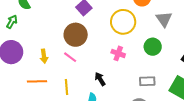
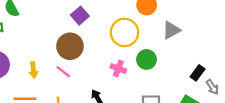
gray triangle: (164, 19) -> (171, 30), turned 36
green circle: (153, 47) -> (147, 59), moved

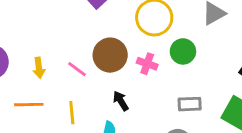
brown circle: (70, 46) -> (110, 55), moved

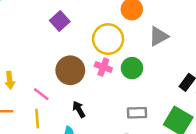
pink cross: (147, 64) -> (103, 67), moved
pink line: (77, 69) -> (41, 94), moved

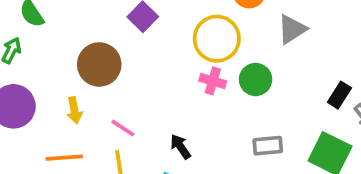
brown circle: (70, 70) -> (99, 64), moved

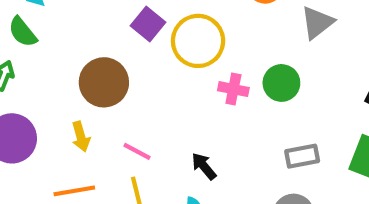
yellow circle: (217, 39) -> (198, 41), moved

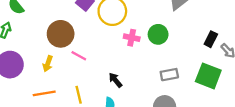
yellow arrow: (81, 137) -> (48, 64), turned 35
pink line: (137, 151) -> (79, 56), moved

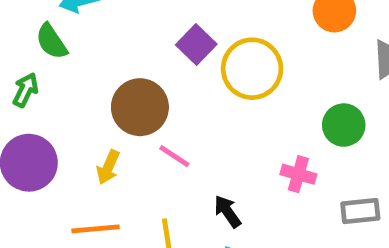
pink cross: (132, 38) -> (298, 174), moved
black arrow: (115, 80) -> (227, 211), moved

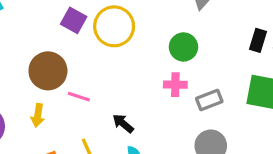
pink cross: (298, 174) -> (175, 85), moved

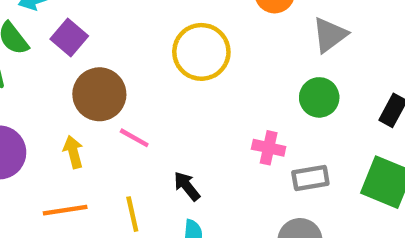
purple square: (74, 20) -> (69, 37), moved
green circle: (183, 47) -> (319, 97), moved
yellow arrow: (38, 115) -> (73, 152), turned 145

